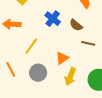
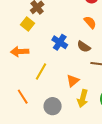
gray circle: (38, 73) -> (53, 106), moved

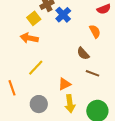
blue cross: (60, 42) -> (63, 15), moved
orange arrow: (20, 52) -> (29, 38), moved
yellow arrow: (83, 98) -> (70, 104), turned -36

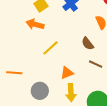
yellow line: (36, 68) -> (50, 48), moved
orange line: (12, 88) -> (14, 73), turned -70

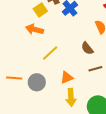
brown line: (96, 64) -> (95, 69), turned -40
gray circle: (40, 91) -> (37, 82), moved

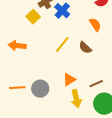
orange arrow: (34, 29) -> (17, 46), moved
yellow line: (50, 53) -> (62, 45), moved
brown line: (95, 69) -> (96, 84), moved

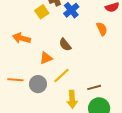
yellow line: (62, 45) -> (62, 75), moved
brown semicircle: (85, 48) -> (65, 45), moved
orange triangle: (69, 80) -> (46, 58), moved

